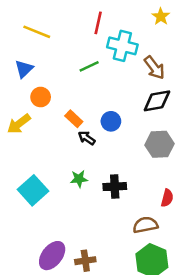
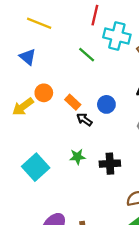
green line: (89, 66) -> (87, 55), turned 66
blue triangle: (24, 69) -> (28, 57), turned -36
orange circle: (41, 97) -> (44, 93), moved

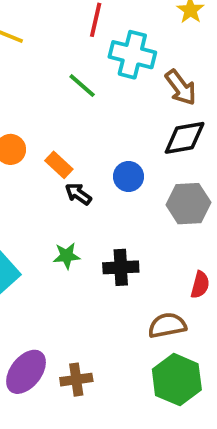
blue circle: (106, 104) -> (128, 176), moved

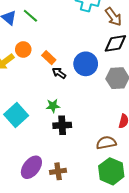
green line: (82, 86) -> (30, 16), moved
blue circle: (128, 176) -> (86, 64), size x1.5
black cross: (121, 267) -> (62, 125), moved

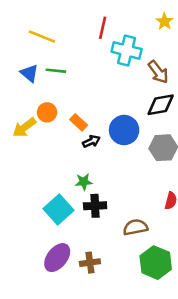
green line: (30, 16) -> (56, 71), turned -35
black arrow: (59, 73) -> (91, 141), turned 120
cyan square: (16, 115) -> (58, 210), moved
brown semicircle: (106, 143) -> (135, 227), moved

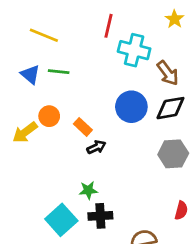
blue circle: (124, 130) -> (131, 107), moved

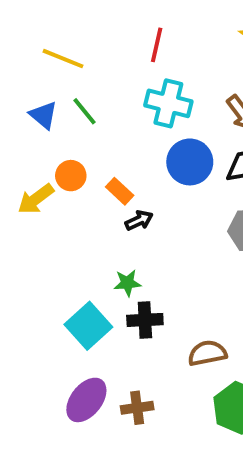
cyan cross: (134, 50) -> (168, 103), moved
green line: (59, 72) -> (84, 111), turned 45

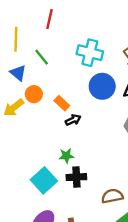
red line: (157, 45) -> (50, 19), moved
yellow line: (63, 59) -> (16, 39), moved, turned 70
blue triangle: (43, 115) -> (18, 73), moved

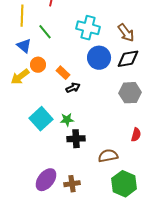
cyan square: (44, 180) -> (41, 119), moved

